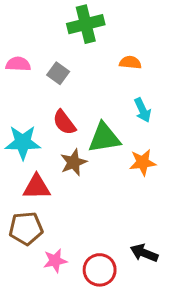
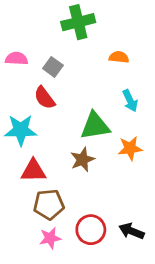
red semicircle: (64, 122) -> (45, 98), moved
brown star: (73, 162) -> (82, 160), moved
brown pentagon: (26, 228) -> (49, 204), moved
red circle: (100, 270) -> (91, 230), moved

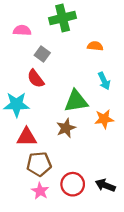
pink semicircle: (16, 59) -> (22, 30), moved
pink star: (50, 238) -> (40, 191), turned -30

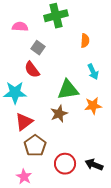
orange semicircle: (95, 46) -> (85, 41), turned 88
red triangle: (27, 137) -> (24, 122), turned -36
brown pentagon: (39, 164) -> (35, 146), turned -30
pink star: (40, 191) -> (24, 177), moved

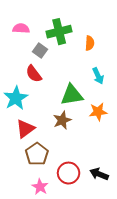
green cross: (56, 16) -> (59, 32), moved
cyan star: (15, 93) -> (16, 98), turned -30
pink star: (24, 177) -> (40, 187), moved

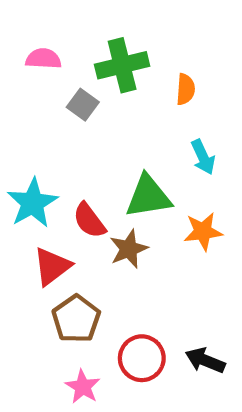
red semicircle: (34, 74) -> (89, 220), moved

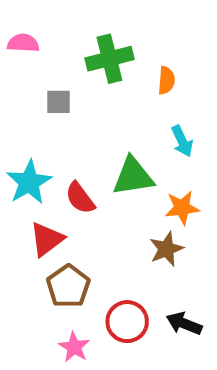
pink semicircle: (43, 59) -> (23, 43), moved
gray square: (83, 105) -> (58, 102), moved, turned -36
brown star: (129, 249) -> (166, 249), moved

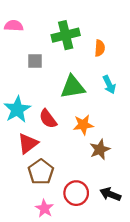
green triangle: (133, 176) -> (73, 87), moved
orange star: (182, 208) -> (83, 125), moved

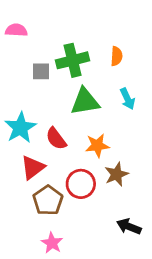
green cross: (66, 35) -> (73, 60), moved
red circle: (76, 193) -> (81, 184), moved

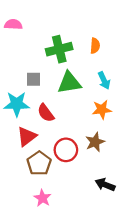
gray square: (41, 71) -> (33, 79), moved
cyan star: (20, 128) -> (17, 104), turned 30
orange star: (97, 145) -> (102, 110), moved

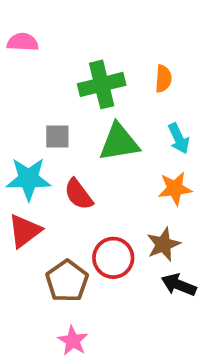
red triangle: (27, 136) -> (25, 231), moved
black arrow: (105, 185) -> (179, 285), moved

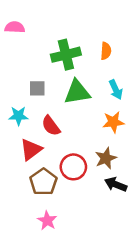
cyan star: (28, 179) -> (18, 116), size x0.7
red triangle: (25, 231) -> (31, 149), moved

